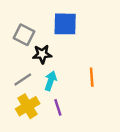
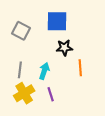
black star: (42, 54) -> (64, 48), moved
gray line: (23, 80) -> (20, 70), turned -49

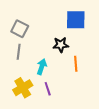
blue square: (57, 21) -> (76, 20), moved
gray line: (20, 70) -> (19, 52), moved

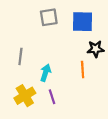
gray square: (20, 29) -> (49, 17), moved, turned -36
black star: (61, 45) -> (96, 49), moved

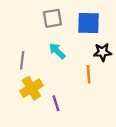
cyan arrow: (46, 73) -> (57, 51), moved, turned -63
yellow cross: (25, 96) -> (31, 88), moved

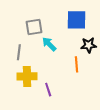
gray square: (52, 18) -> (34, 27), moved
yellow cross: (31, 88) -> (27, 76), turned 30

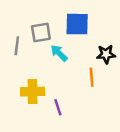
blue square: (76, 20) -> (77, 24), moved
gray line: (19, 52) -> (17, 46), moved

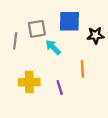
black star: (106, 54) -> (95, 35), moved
purple line: (58, 107) -> (60, 87), moved

